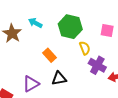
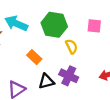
cyan arrow: (35, 23) -> (16, 23), size x1.5
purple cross: (97, 65) -> (69, 76), moved

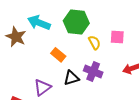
pink square: (94, 26) -> (117, 37), moved

